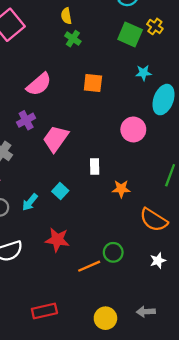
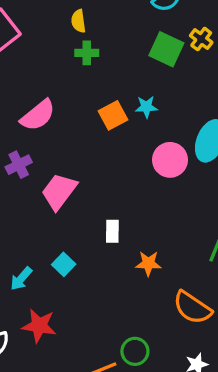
green cross: (73, 39) -> (87, 53), turned -35
cyan star: (143, 73) -> (146, 107), moved
orange square: (93, 83) -> (113, 115), turned -36
pink circle: (133, 129) -> (170, 160), moved
red star: (57, 240) -> (39, 326), moved

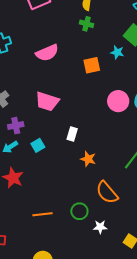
cyan star: (146, 107) -> (117, 52), moved
purple cross: (19, 165) -> (16, 126), moved
pink trapezoid: (59, 191) -> (47, 101), turned -125
green circle: (135, 351) -> (79, 211), moved

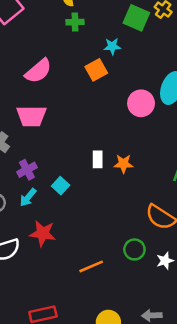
cyan star: (117, 52) -> (112, 46), moved
pink trapezoid: (47, 101) -> (31, 116), moved
orange star: (88, 159) -> (123, 164), moved

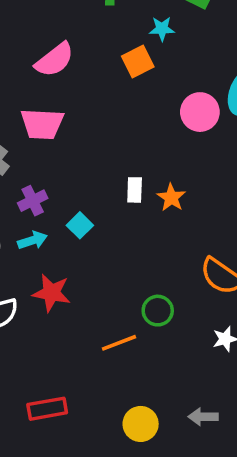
orange star: (123, 164) -> (171, 198), turned 30
cyan arrow: (28, 197) -> (32, 240), turned -150
green circle: (134, 249) -> (158, 311), moved

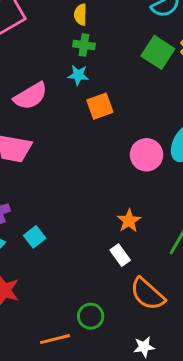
cyan star: (162, 29) -> (78, 75), moved
white rectangle: (135, 190) -> (120, 255), moved, turned -45
orange star: (171, 198) -> (129, 221), moved

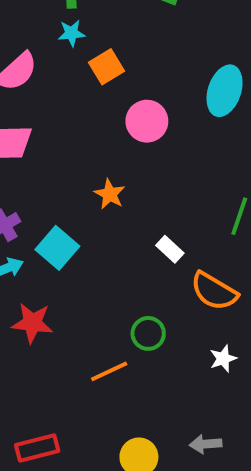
pink circle: (147, 155) -> (147, 121), moved
orange star: (129, 221) -> (110, 194), moved
cyan square: (35, 237) -> (57, 248), size x1.5

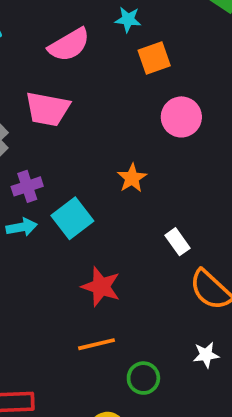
red star: (32, 323) -> (101, 287), moved
green circle: (148, 333) -> (143, 378), moved

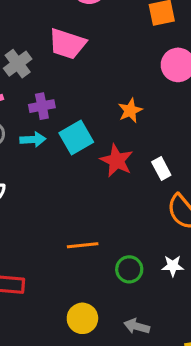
red star: (101, 287) -> (117, 161), moved
green circle: (143, 378) -> (129, 269), moved

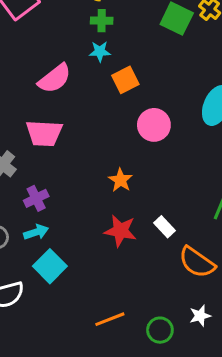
cyan square: (76, 138) -> (50, 266), moved

